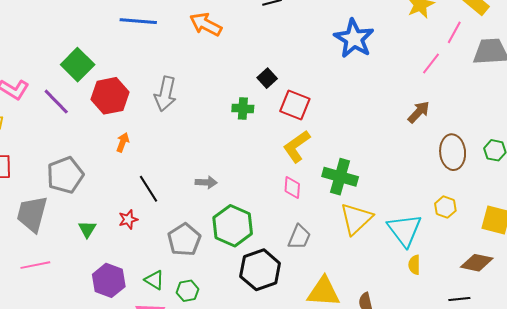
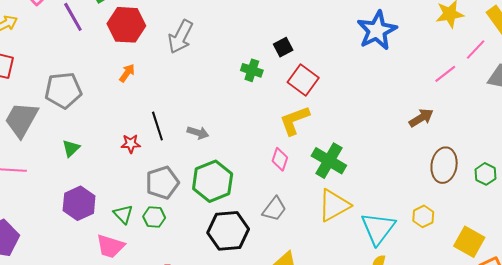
black line: (149, 189) -> (157, 126), moved
red star: (128, 219) -> (131, 144), moved
green hexagon: (188, 291) -> (154, 217), moved

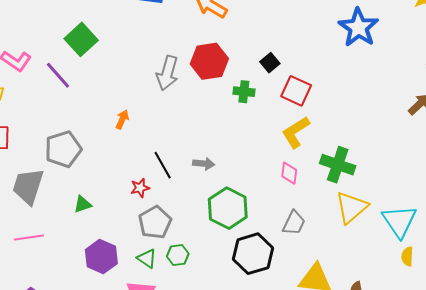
red hexagon: (126, 25) -> (209, 61), moved
green triangle: (71, 148) -> (82, 204), turned 36
gray pentagon: (162, 183) -> (155, 222), moved

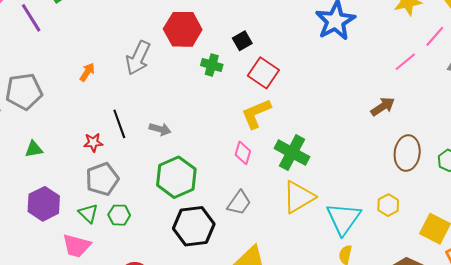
gray arrow: (167, 73) -> (138, 58), moved

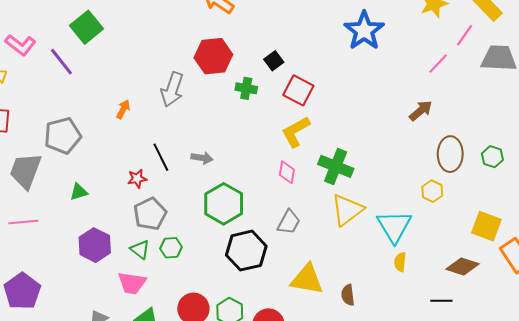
yellow hexagon: (388, 205) -> (432, 191), moved

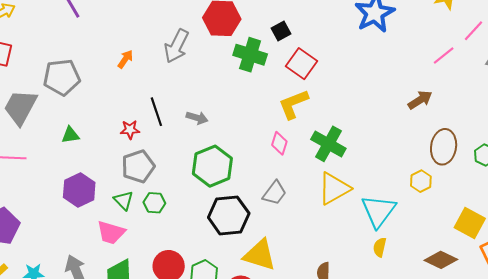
green cross: (246, 88) -> (250, 55), size x1.5
yellow triangle: (307, 279) -> (260, 255), moved

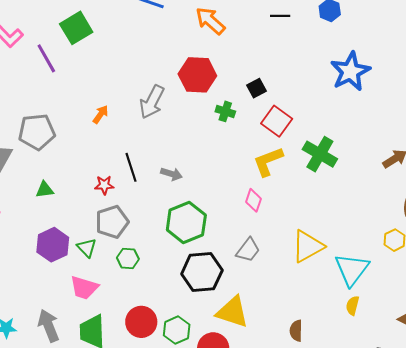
green cross: (250, 55) -> (225, 111), size x0.6
green cross: (328, 144) -> (320, 154), moved
green triangle: (124, 200) -> (87, 248), moved

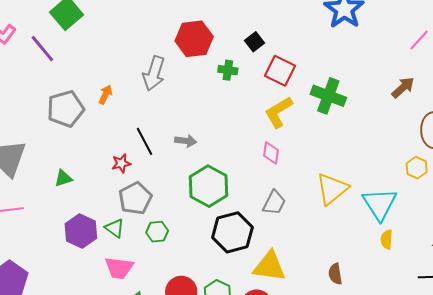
gray pentagon: (37, 132) -> (66, 109), moved

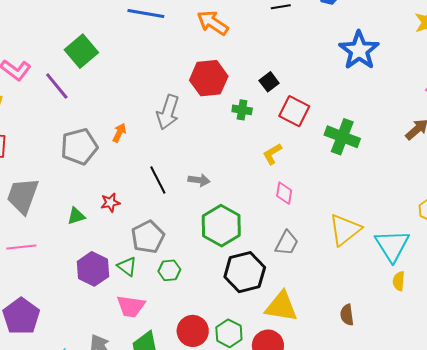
yellow L-shape: (279, 112) -> (272, 154), moved, size x0.7
red star: (121, 163) -> (110, 202), moved

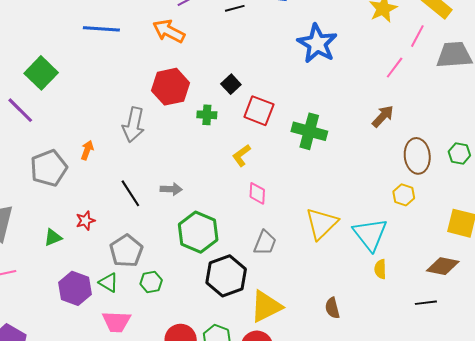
yellow triangle: (281, 307) -> (266, 306), turned -30

